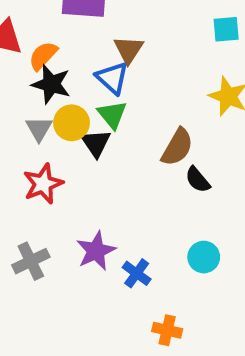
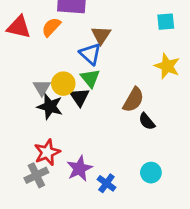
orange semicircle: (43, 56) -> (51, 27), moved
black star: (51, 84) -> (50, 107), moved
red star: (43, 184) -> (47, 152), moved

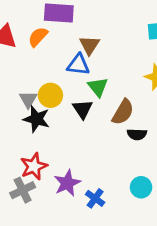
blue triangle: (90, 54) -> (78, 65), turned -35
green triangle: (90, 78) -> (98, 87), moved
black triangle: (80, 97) -> (83, 109), moved
black semicircle: (147, 121) -> (137, 134), turned -48

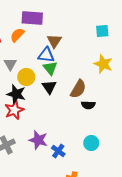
green triangle: (98, 87) -> (50, 68), moved
gray triangle: (28, 99) -> (10, 64), moved
red star: (34, 166) -> (14, 110), moved
purple star: (67, 183) -> (38, 140), turned -30

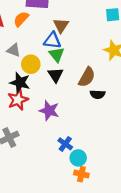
gray triangle: (10, 64) -> (14, 50), turned -40
purple star: (38, 140) -> (49, 111), moved
cyan circle: (91, 143) -> (78, 158), moved

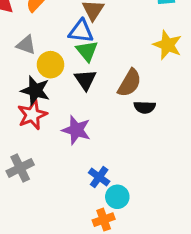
orange cross: (81, 174) -> (104, 220), moved, turned -32

